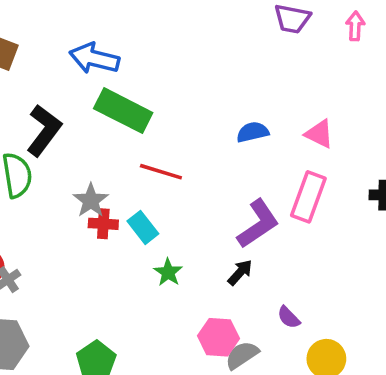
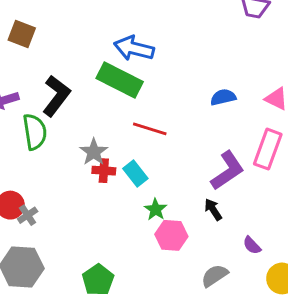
blue arrow: (94, 58) -> (134, 48), moved
black arrow: (240, 272) -> (213, 209), turned -75
pink hexagon: (218, 337) -> (171, 235), moved

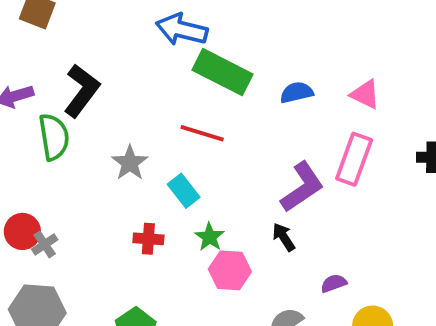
green rectangle: (120, 80) -> (223, 72), moved
red cross: (104, 171) -> (148, 239), moved
purple semicircle: (252, 245) -> (334, 283), turned 114

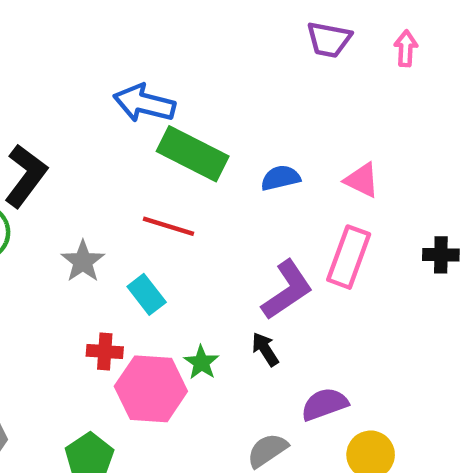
green star: (210, 237) -> (201, 362), moved
pink hexagon: (230, 270) -> (151, 389), moved, size x1.4
purple semicircle: (334, 283) -> (324, 404), size x1.5

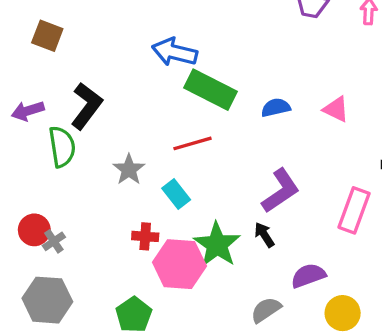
red line: (168, 226) -> (193, 143), turned -33
pink rectangle: (349, 257) -> (354, 210), moved
green star: (201, 362) -> (217, 245), size x1.8

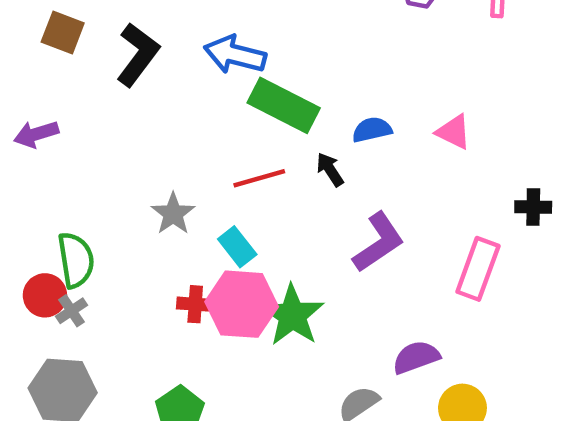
black L-shape: (86, 106) -> (138, 55), moved
green semicircle: (62, 147) -> (76, 260), moved
black arrow: (264, 235) -> (330, 169), moved
pink hexagon: (179, 264) -> (242, 304), moved

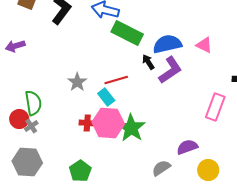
blue semicircle: (372, 130) -> (167, 44), size x1.6
red line: (259, 178) -> (116, 80), moved
purple L-shape: (379, 242) -> (170, 70), moved

